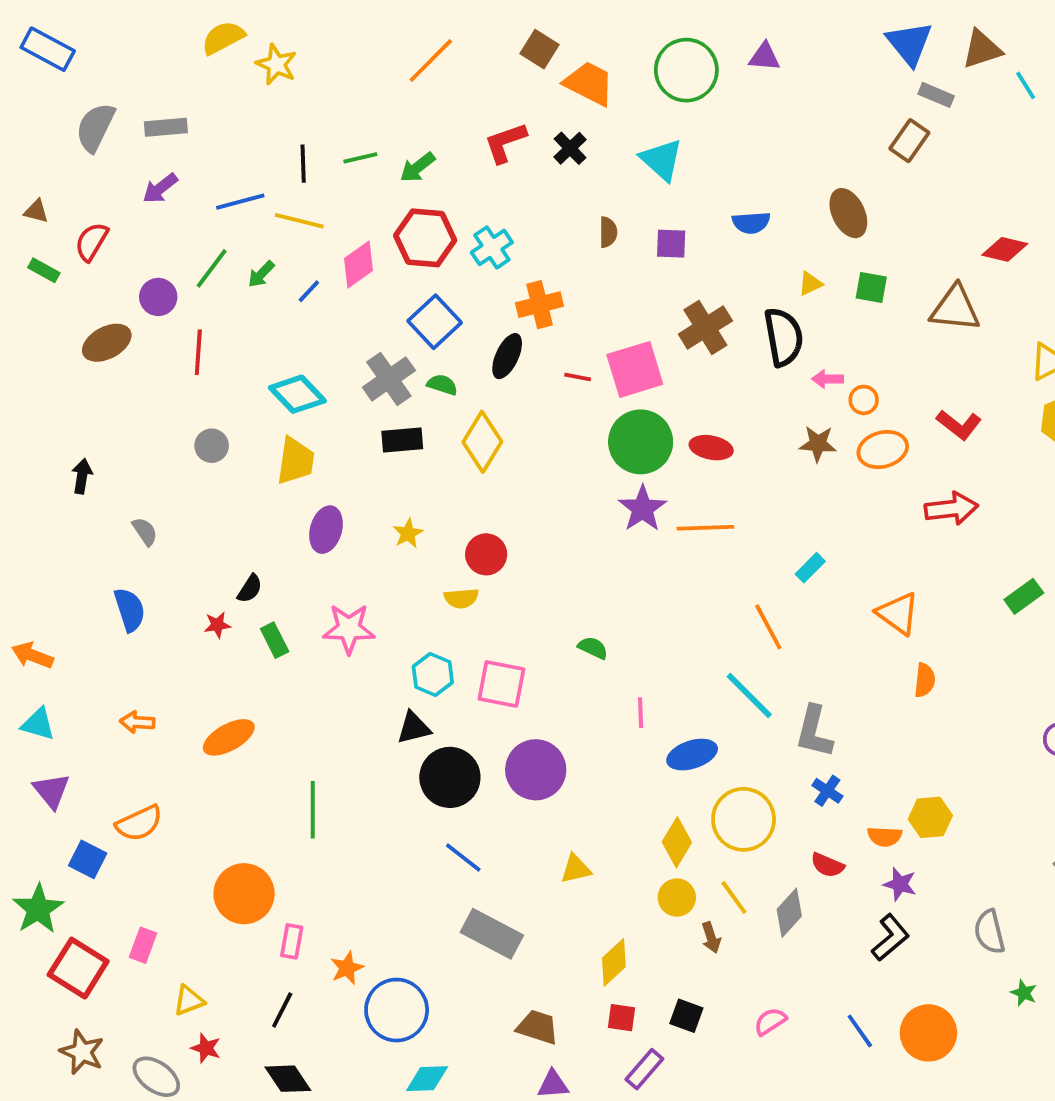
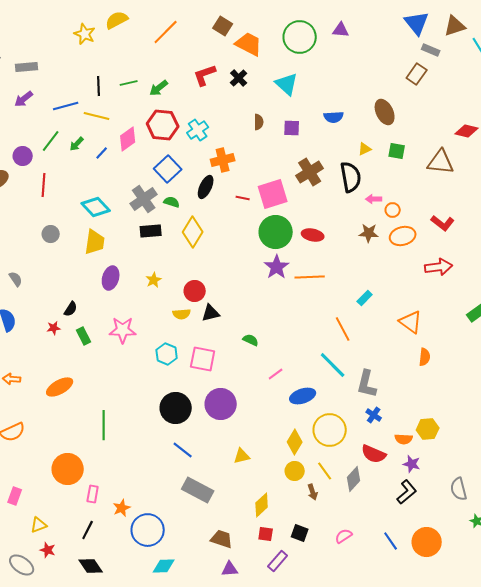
yellow semicircle: (223, 38) -> (117, 20), moved
pink line: (641, 713) -> (276, 374), turned 56
black triangle: (414, 728) -> (211, 313), moved
red semicircle: (827, 865) -> (374, 454), size x1.4

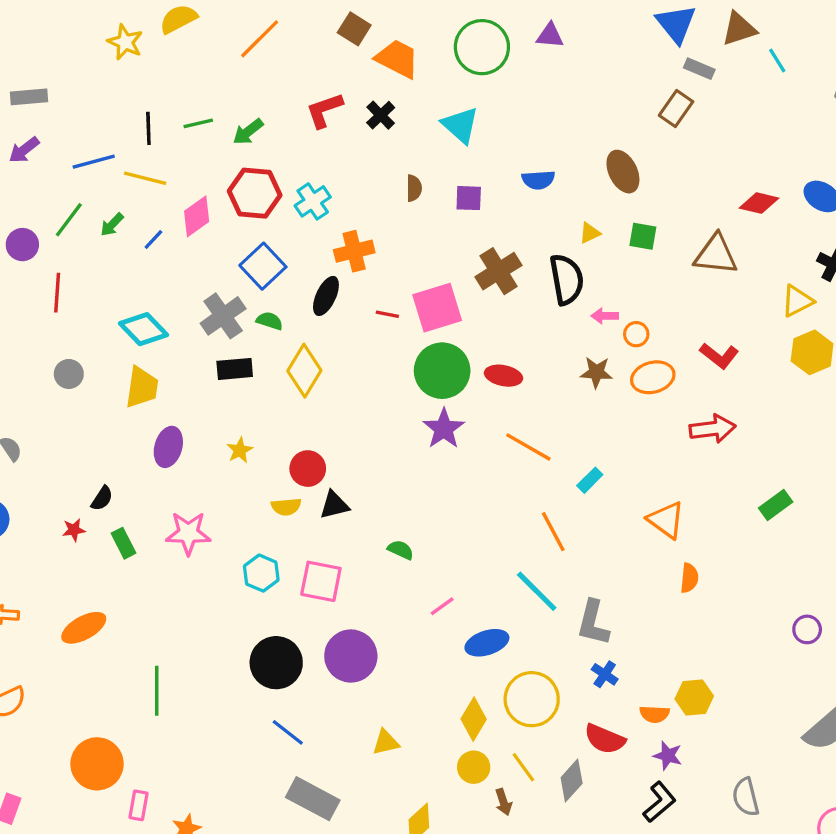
orange line: (310, 277) -> (528, 447), moved, turned 32

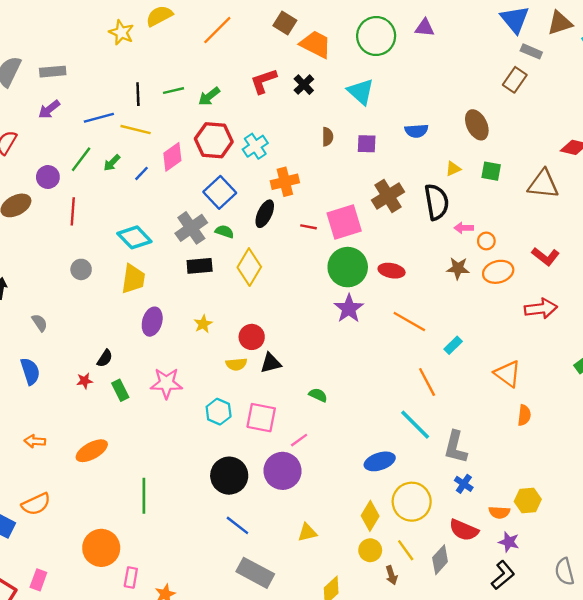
pink line: (442, 606) -> (299, 440), moved

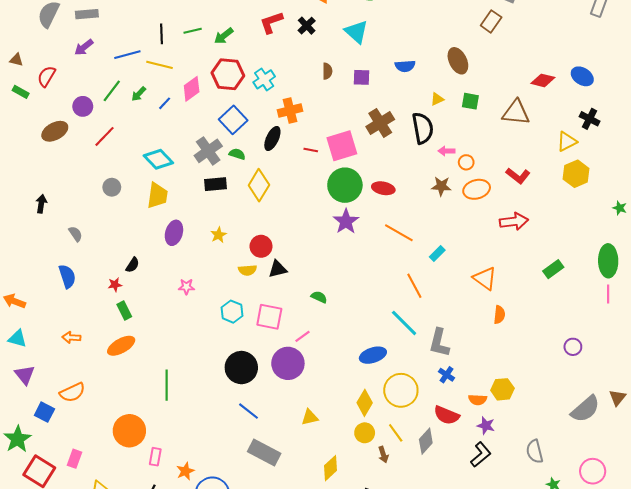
red line: (73, 211) -> (105, 136), turned 40
pink star: (166, 383) -> (186, 287), size x0.6
green rectangle: (120, 390) -> (124, 311), moved

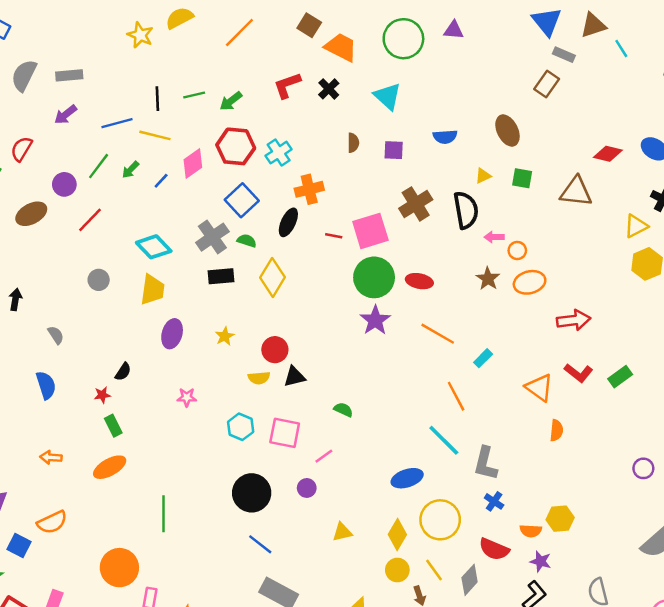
red L-shape: (518, 176) -> (578, 373), moved
brown star: (441, 186) -> (488, 279), turned 30
purple circle: (288, 363) -> (307, 488), size x0.5
yellow triangle: (310, 417) -> (342, 532), moved

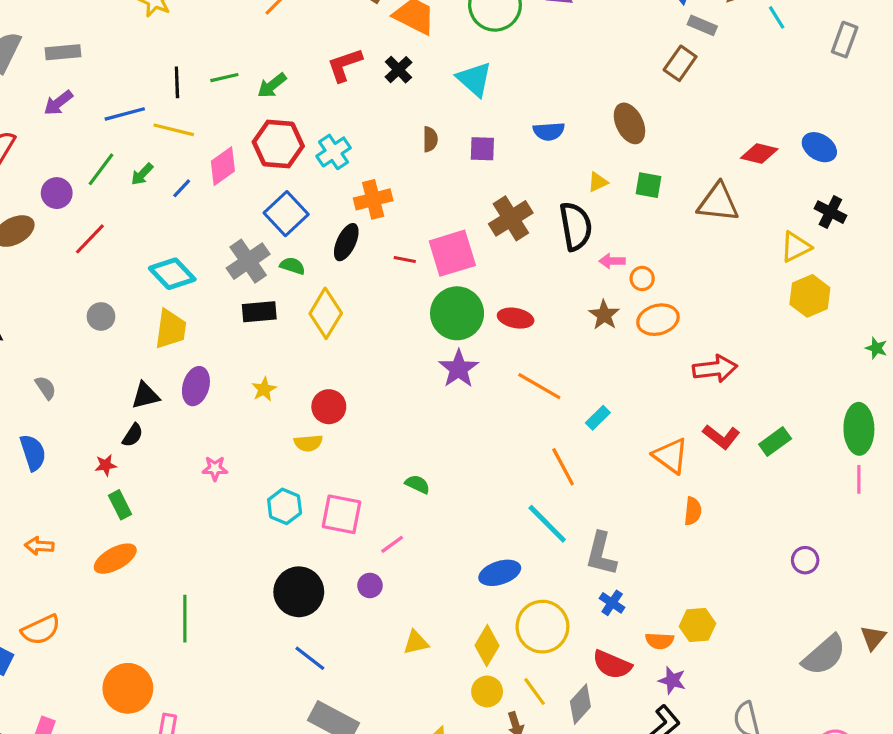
black triangle: (294, 377) -> (145, 396), moved

